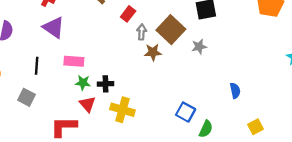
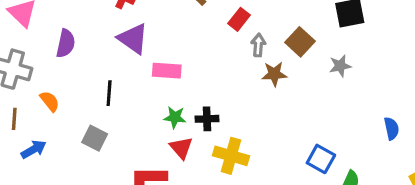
brown square: (171, 30) -> (300, 42), size x0.7
pink rectangle: (74, 61) -> (167, 71), moved

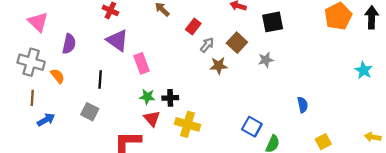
gray arrow: (258, 45) -> (207, 45), turned 35
pink rectangle: (167, 71) -> (141, 63), turned 66
orange semicircle: (50, 101) -> (58, 76), moved

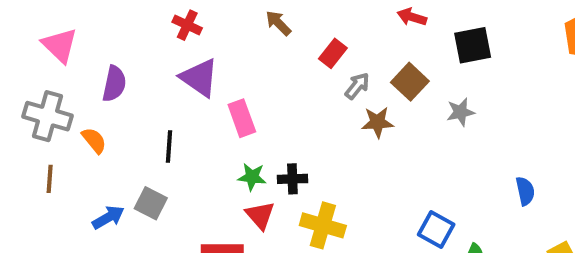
blue arrow: (46, 120) -> (108, 217), moved

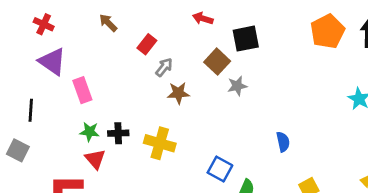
brown square: (410, 82) -> (217, 62), moved
yellow cross: (323, 225) -> (160, 143), moved

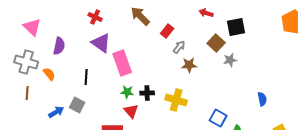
brown arrow: (108, 23) -> (140, 16), size x1.5
pink rectangle: (82, 90) -> (122, 63), size x1.4

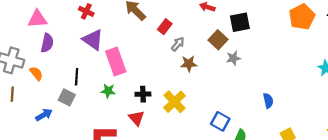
pink triangle: (32, 27) -> (37, 19), moved, turned -48
green star: (127, 92) -> (108, 91), moved
yellow cross: (176, 100) -> (175, 102), turned 30
gray square: (77, 105) -> (67, 97), moved
red triangle: (131, 111) -> (136, 118), moved

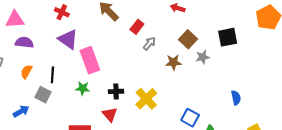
black square: (240, 22) -> (228, 37), moved
purple semicircle: (47, 43) -> (24, 42), turned -96
brown star: (189, 64) -> (173, 62), moved
orange semicircle: (36, 73) -> (26, 72), moved, turned -112

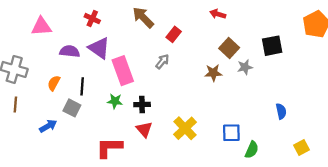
purple semicircle: (24, 42) -> (70, 51), moved
gray arrow: (149, 43) -> (162, 62), moved
black cross: (116, 91) -> (142, 105), moved
yellow cross: (146, 99) -> (185, 128), moved
blue square: (190, 118) -> (231, 133), turned -30

